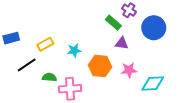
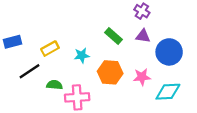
green rectangle: (113, 23) -> (113, 36), moved
blue circle: (154, 28) -> (169, 52), moved
purple triangle: (122, 43) -> (143, 36), moved

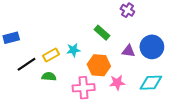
purple triangle: (143, 36) -> (128, 51), moved
yellow rectangle: (50, 49) -> (51, 55), moved
pink star: (142, 77) -> (117, 83), moved
pink cross: (77, 97) -> (84, 88), moved

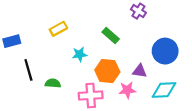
purple triangle: (128, 51) -> (140, 71), moved
yellow rectangle: (51, 55) -> (58, 29), moved
black line: (26, 64) -> (28, 70), turned -72

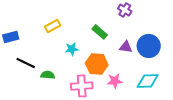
black line: (28, 70) -> (26, 63), turned -48
purple triangle: (140, 71) -> (126, 47), moved

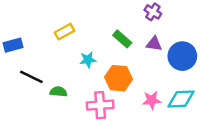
purple triangle: (126, 47) -> (154, 44), moved
pink star: (115, 81) -> (152, 100), moved

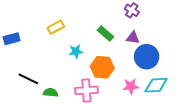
blue circle: (182, 56) -> (147, 57), moved
black line: (31, 77) -> (28, 79), moved
green semicircle: (58, 92) -> (51, 93), moved

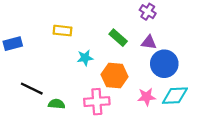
yellow rectangle: (56, 27) -> (63, 31), turned 35

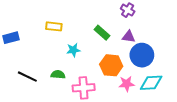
orange hexagon: (115, 76) -> (111, 65), moved
green semicircle: (57, 104) -> (58, 75), moved

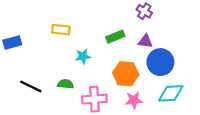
green rectangle: (102, 33) -> (115, 37), turned -63
pink star: (127, 84) -> (134, 100), moved

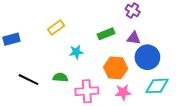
yellow rectangle: (61, 30) -> (56, 27), turned -42

